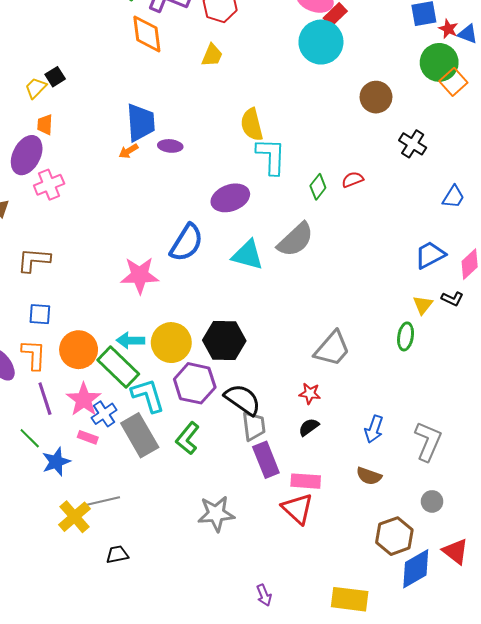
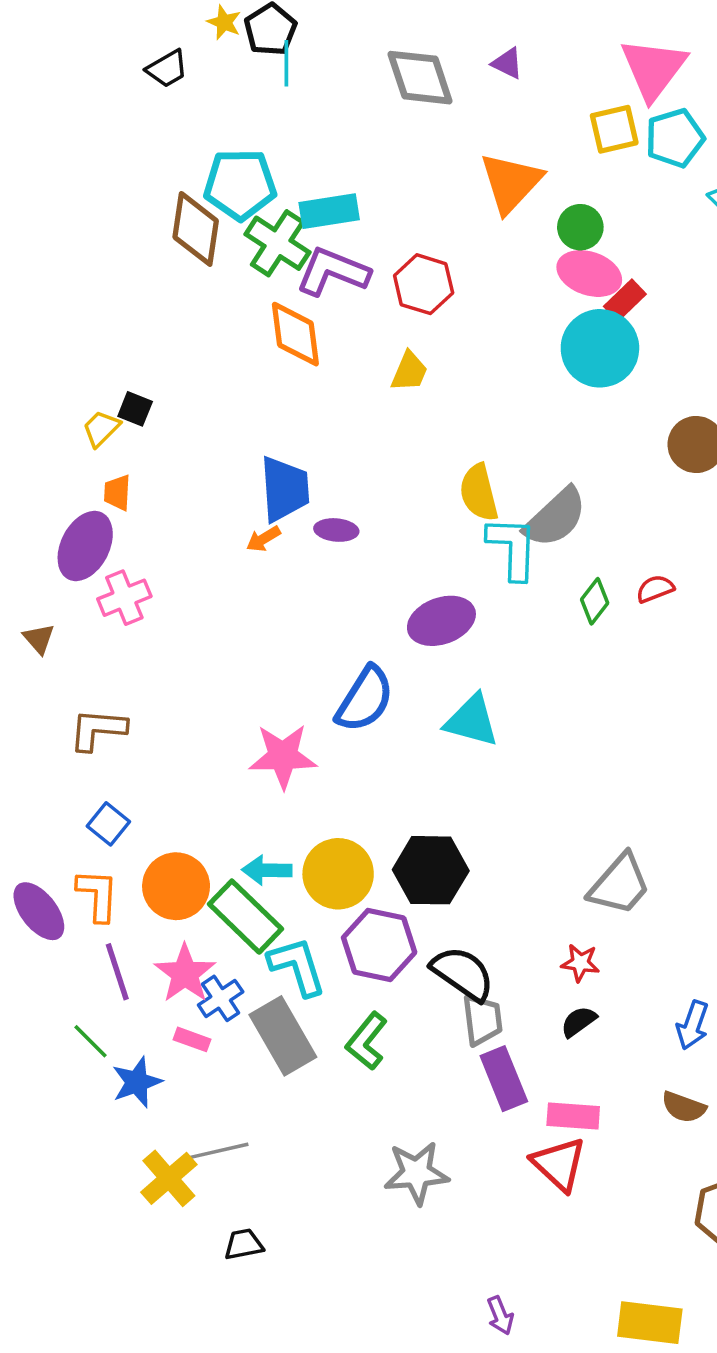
black square: (55, 77) -> (135, 409), turned -36
gray semicircle: (296, 240) -> (555, 518), moved
blue square: (40, 314) -> (108, 824), turned 35

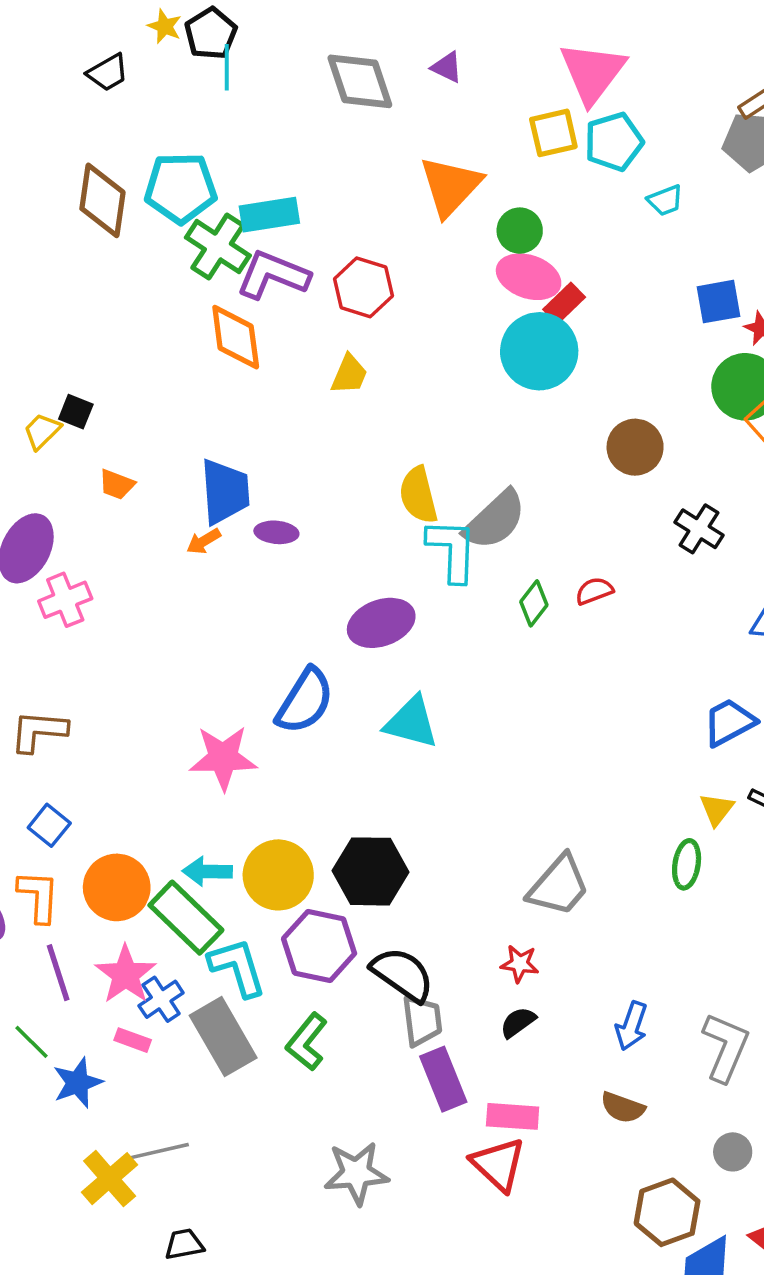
brown diamond: (196, 229) -> (102, 200), moved
orange trapezoid: (117, 493) -> (117, 484), moved, turned -72

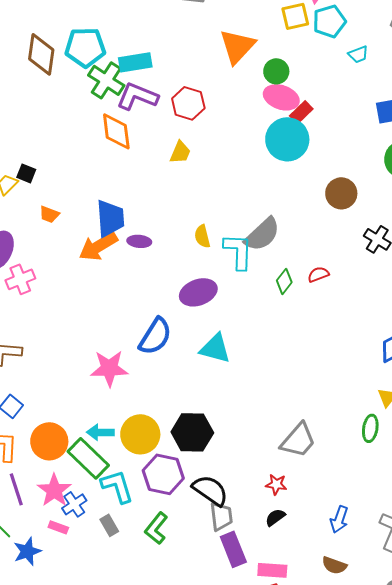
yellow semicircle: (418, 495) -> (202, 236), moved, size x0.7
orange arrow: (204, 541) -> (98, 246), size x2.0
gray rectangle: (223, 1037) -> (109, 525), size x0.5

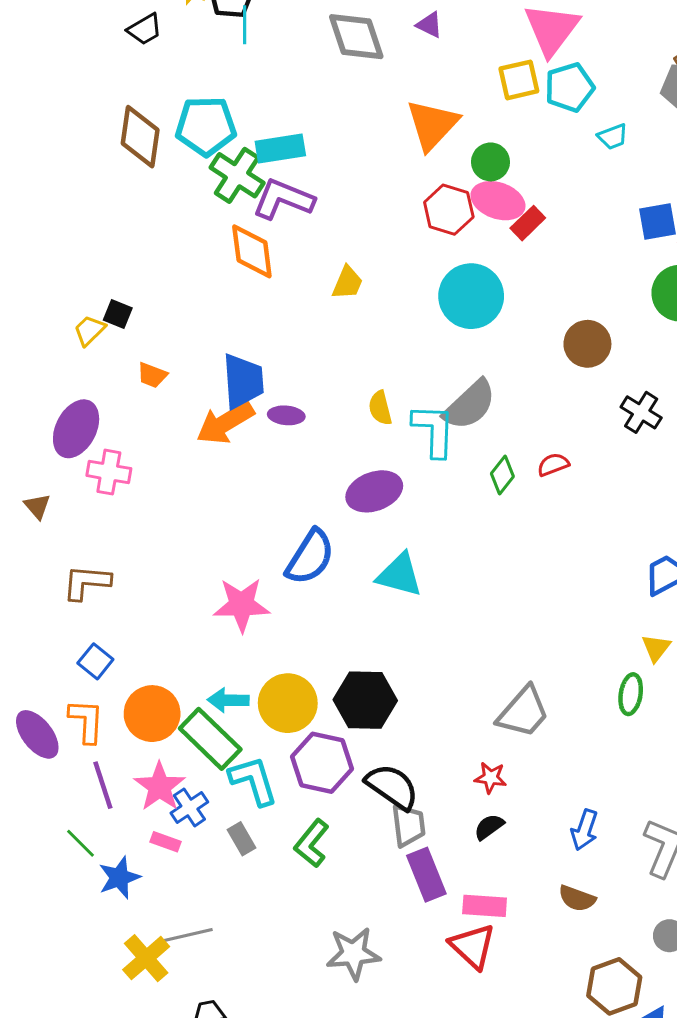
red hexagon: (188, 103) -> (449, 210), moved
cyan circle: (287, 139) -> (471, 296), moved
pink cross: (20, 279) -> (109, 472), turned 32

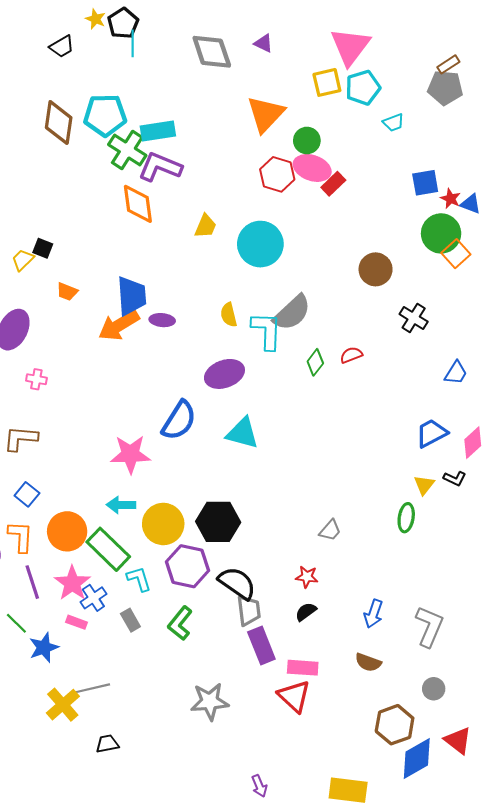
cyan circle: (471, 296) -> (260, 244), moved
pink cross: (109, 472) -> (36, 379), moved, size x0.7
cyan arrow: (228, 700) -> (121, 505), moved
gray trapezoid: (523, 712) -> (330, 530), size x0.6
cyan L-shape: (253, 781) -> (139, 579), size x0.7

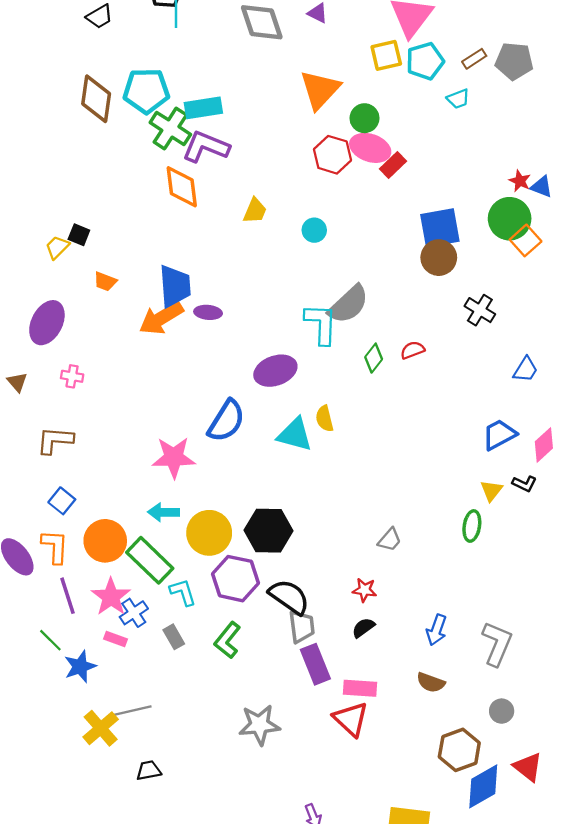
brown rectangle: (448, 64) -> (474, 59), moved
blue square: (425, 183) -> (440, 228), moved, size x1.4
cyan circle: (260, 244) -> (314, 230), size x0.5
yellow semicircle: (229, 315) -> (325, 419), moved

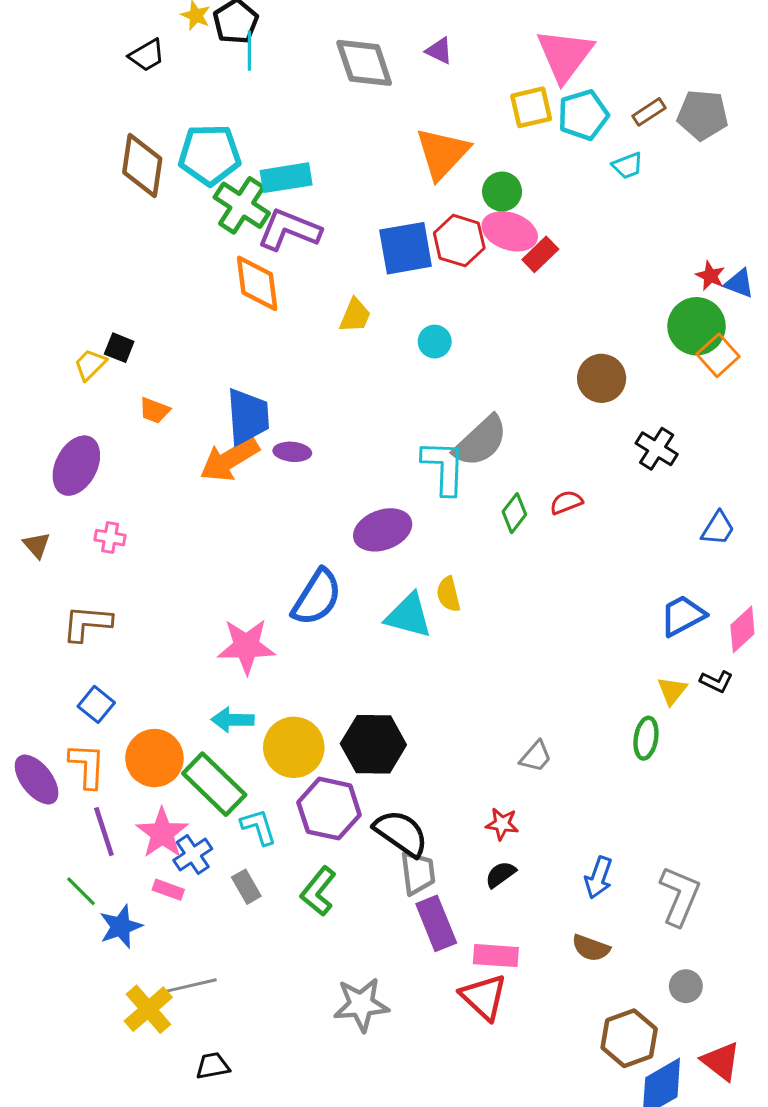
blue square: (440, 228) -> (406, 248), moved

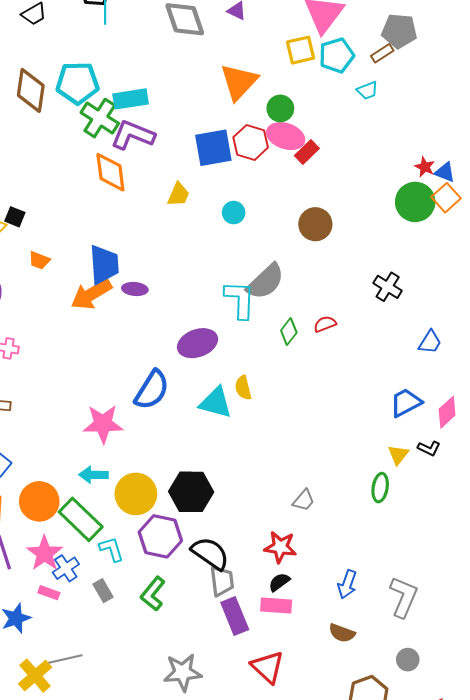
gray pentagon: (703, 115) -> (399, 31), moved
orange square: (718, 355) -> (446, 198), moved
brown circle: (602, 378) -> (315, 224), moved
red star: (502, 824) -> (280, 547), size x1.4
pink rectangle: (496, 956) -> (276, 605), moved

